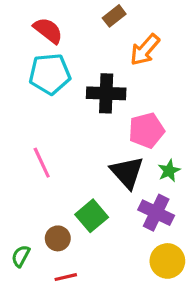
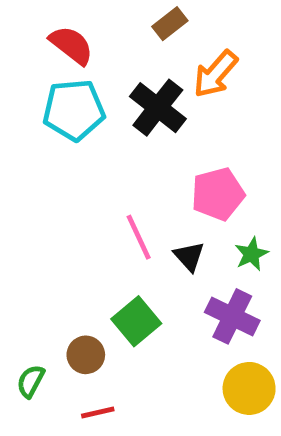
black cross: (106, 93) -> (158, 108), moved, turned 36
pink line: (42, 163) -> (139, 237), moved
black triangle: (127, 172) -> (189, 256), size x0.6

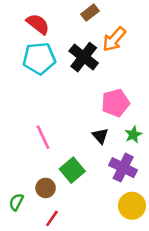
pink line: (139, 237) -> (43, 137), moved
red line: (98, 412) -> (52, 218), turned -42

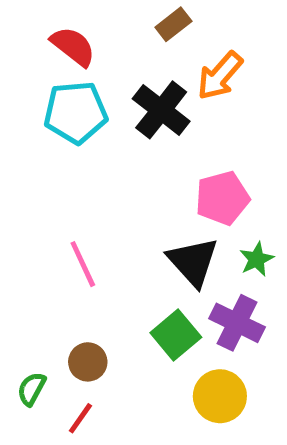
black triangle: (100, 136) -> (193, 262), size x1.6
green square: (72, 170) -> (176, 335), moved
yellow circle: (132, 206) -> (220, 396), moved
red line: (52, 218) -> (80, 418), moved

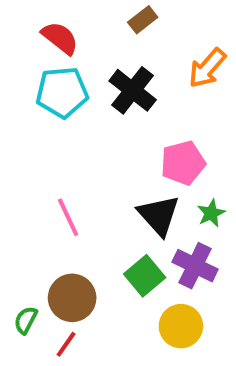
orange arrow: (220, 76) -> (207, 68), moved
brown circle: (88, 362) -> (72, 298), size x1.5

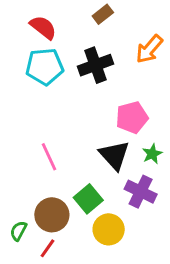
black cross: (133, 90) -> (95, 65), turned 32
green square: (145, 276) -> (88, 199), moved
yellow circle: (181, 326) -> (109, 229), moved

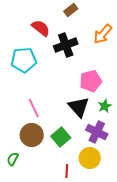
red semicircle: (43, 27) -> (41, 28), moved
cyan pentagon: (45, 67) -> (24, 60), moved
brown circle: (52, 215) -> (32, 135), moved
yellow circle: (109, 229) -> (90, 158), moved
red line: (48, 248) -> (67, 171), moved, turned -32

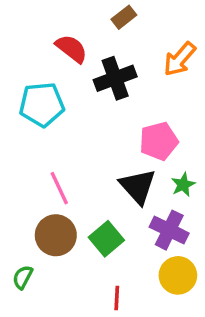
yellow circle: (90, 158) -> (178, 275), moved

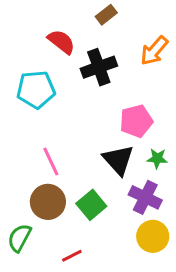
green star: (183, 185) -> (157, 158), turned 30
green semicircle: (23, 277) -> (19, 238), size x1.4
red line: (117, 298) -> (72, 256), moved, turned 60

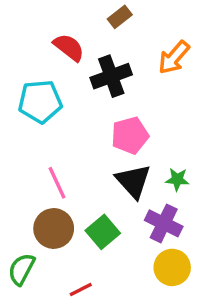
pink pentagon: (136, 121) -> (130, 135), moved

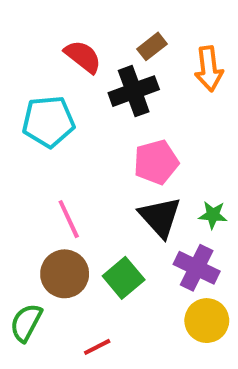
brown rectangle: (120, 17) -> (152, 46), moved
orange arrow: (174, 58) -> (209, 69), turned -48

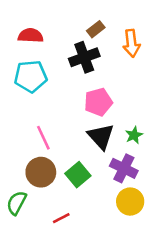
red semicircle: (83, 57) -> (31, 36), moved, turned -35
green star: (213, 215) -> (134, 135), turned -30

